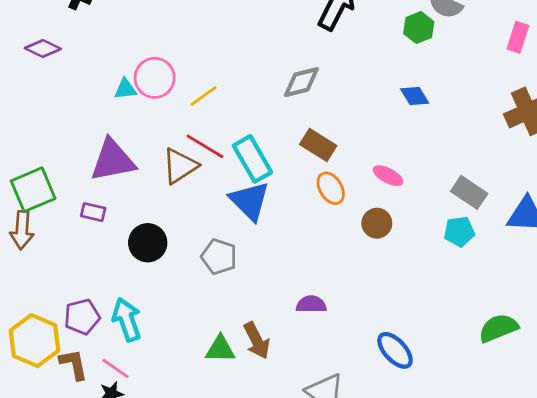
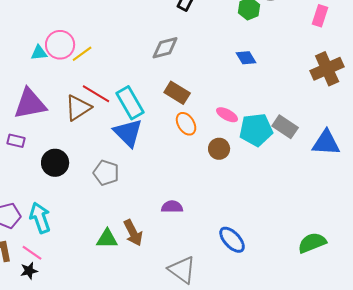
yellow line: (204, 96) -> (82, 54), moved
cyan pentagon: (459, 232) -> (256, 130), moved, size x1.5
green semicircle: (498, 328) -> (312, 243), moved

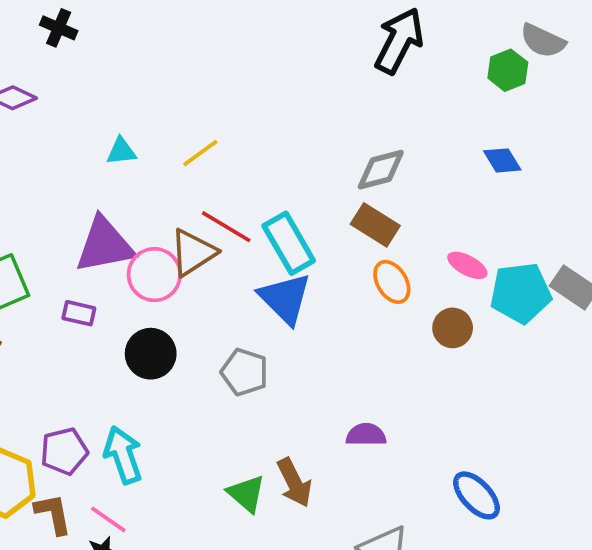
pink circle: (60, 45) -> (154, 275), moved
gray diamond: (165, 48) -> (381, 170), moved
green triangle: (107, 239) -> (246, 494), turned 40

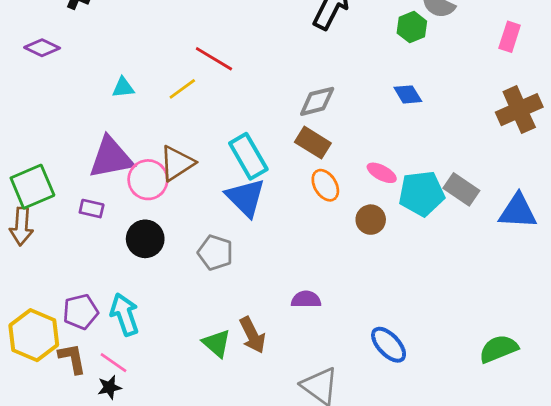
red line: (226, 227) -> (214, 59), moved

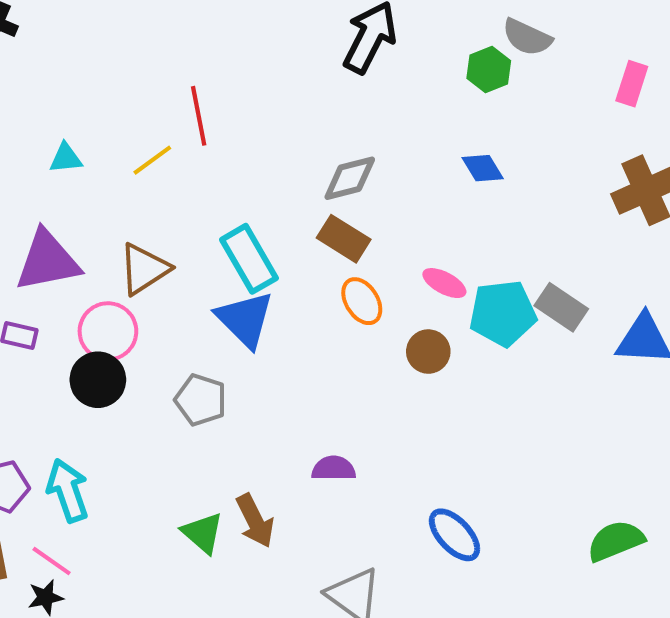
red line: (214, 59) -> (199, 116), turned 48
pink circle: (148, 180) -> (108, 331), moved

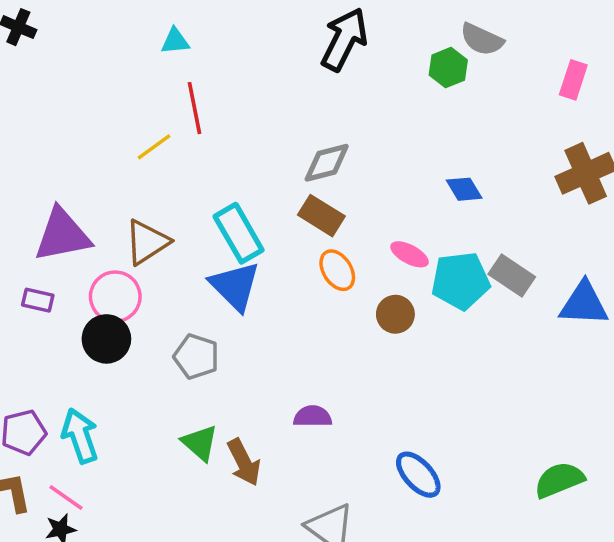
cyan triangle: (66, 158) -> (175, 41), moved
blue diamond: (483, 168) -> (464, 189), moved
green triangle: (203, 533) -> (200, 443), moved

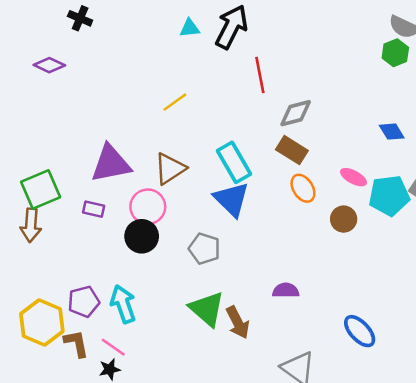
black arrow: (344, 39) -> (232, 27), moved
green hexagon: (448, 68) -> (395, 53), moved
red line: (195, 108) -> (260, 75), moved
green triangle: (200, 443) -> (207, 309), size x1.4

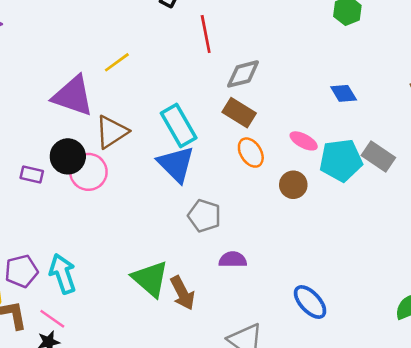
purple triangle: (111, 164) -> (73, 96), moved, turned 30
black circle: (142, 236) -> (68, 156), moved
gray pentagon: (204, 249) -> (204, 216), moved

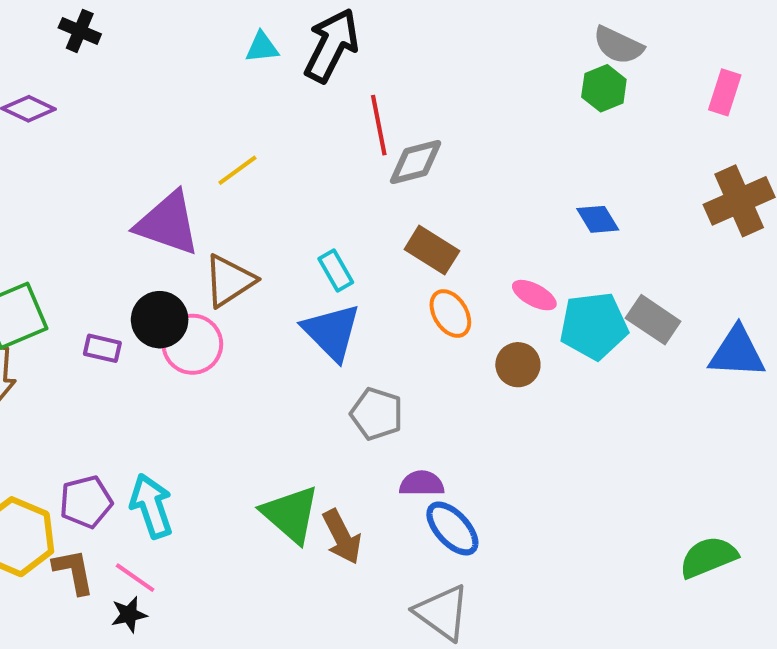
gray diamond: (243, 74) -> (416, 162), moved
cyan rectangle: (179, 125) -> (336, 271), size x0.6
blue ellipse: (310, 302) -> (452, 529), moved

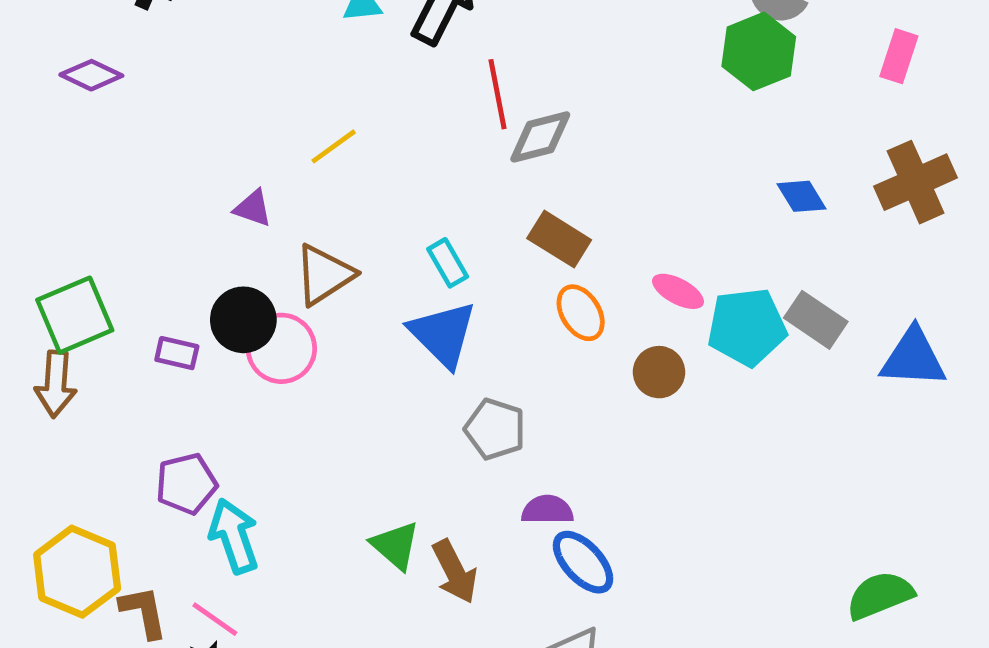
green hexagon: (604, 88) -> (759, 51), size x1.4
blue diamond: (598, 219) -> (802, 196), moved
purple triangle: (168, 223) -> (253, 208), size x0.5
purple pentagon: (86, 502) -> (186, 484), moved
green triangle: (291, 514) -> (395, 545), size x0.7

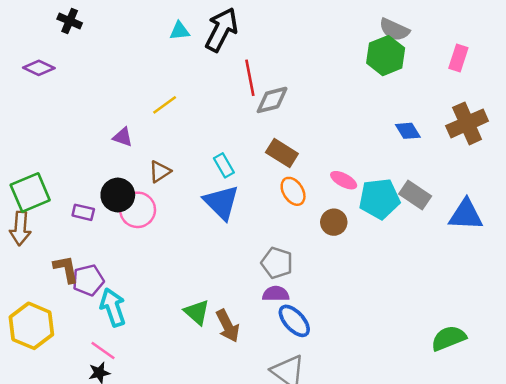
brown triangle: (324, 275) -> (160, 172), size x0.7
gray pentagon: (495, 429) -> (277, 263), moved
brown L-shape: (144, 612) -> (66, 269), moved

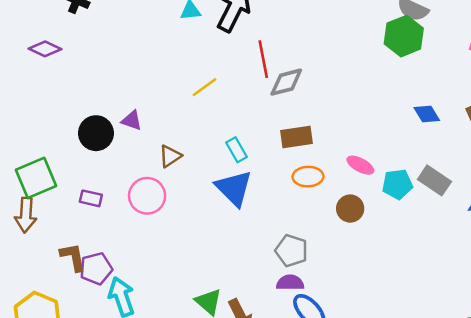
yellow line: (165, 105) -> (205, 87), moved
brown rectangle: (282, 153) -> (297, 137), turned -40
orange ellipse: (293, 191) -> (308, 177), turned -60
black circle: (118, 195) -> (96, 133), moved
cyan pentagon: (379, 199) -> (397, 184), size x0.7

